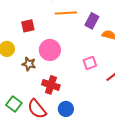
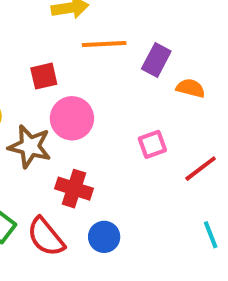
red square: (28, 26) -> (44, 76), moved
brown star: (29, 64) -> (30, 146), size x1.5

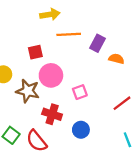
pink square: (152, 144) -> (80, 92), moved
blue circle: (104, 237) -> (81, 130), moved

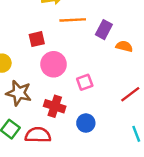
brown star: (28, 91) -> (19, 93), moved
red semicircle: (37, 141) -> (38, 135), turned 130

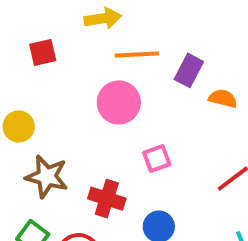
red square: (37, 39) -> (43, 52), moved
pink circle: (54, 64) -> (119, 102), moved

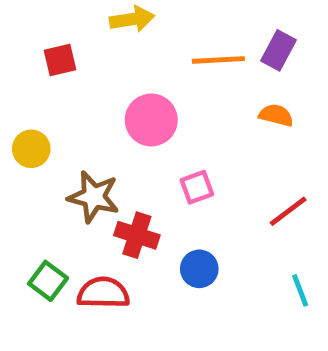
orange line: (137, 54) -> (218, 60), moved
purple rectangle: (189, 70) -> (278, 50), moved
brown star: (47, 177) -> (94, 197), moved

